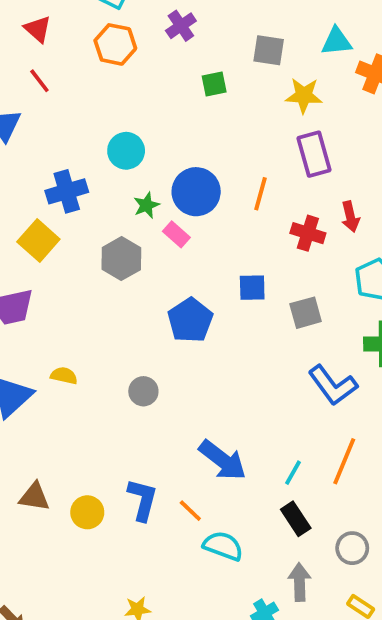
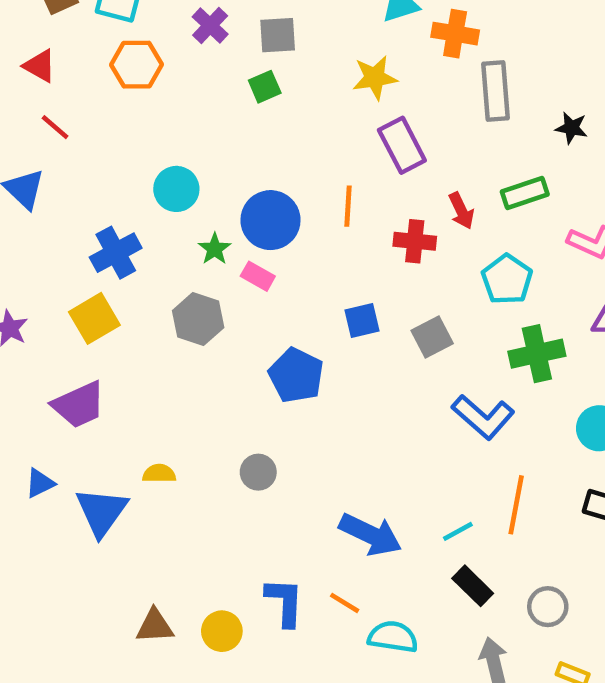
gray square: (269, 50) -> (278, 35), moved
yellow square: (38, 240) -> (94, 318), turned 30
cyan line: (293, 473) -> (458, 531), turned 44

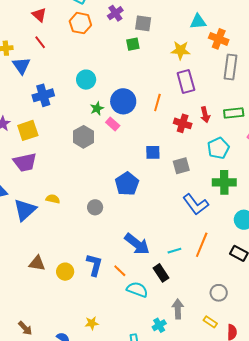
blue cross: (116, 253) -> (43, 95), moved
yellow square: (94, 318) -> (28, 130), moved
blue pentagon: (296, 375) -> (127, 184), moved
black rectangle: (473, 586) -> (161, 273), moved
gray circle: (548, 607) -> (219, 293), moved

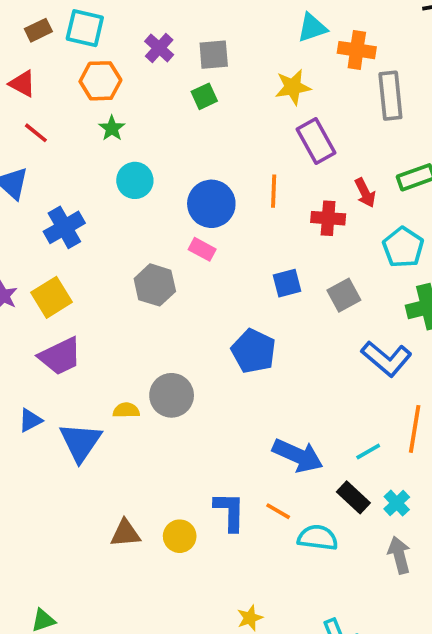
green star: (97, 108) -> (112, 128), moved
gray circle: (95, 207) -> (172, 395), moved, size x1.5
cyan cross: (159, 325) -> (397, 503), moved

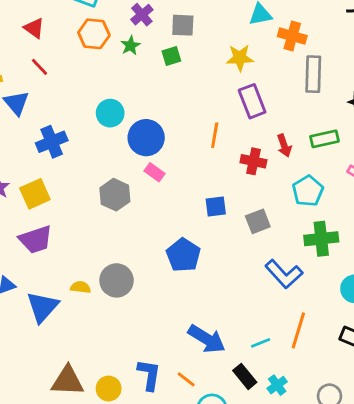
green star: (112, 128) -> (130, 46), moved
blue circle: (211, 204) -> (146, 138), moved
brown triangle: (125, 533) -> (68, 381), size x1.4

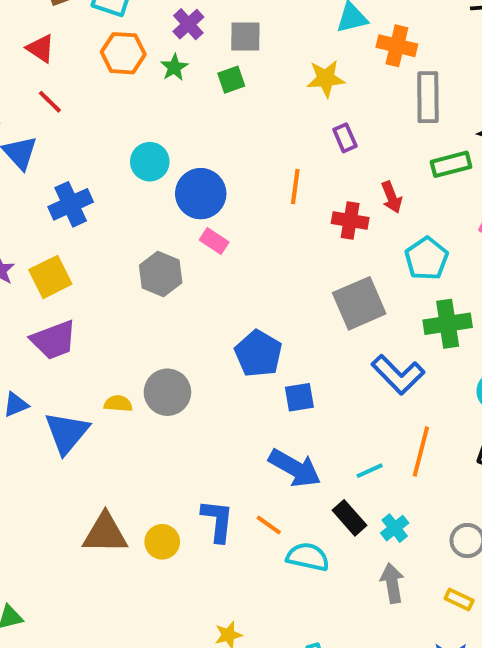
purple rectangle: (252, 101) -> (345, 138), size x0.6
green rectangle: (324, 139) -> (451, 164), moved
blue square: (216, 207) -> (299, 397), moved
gray square: (258, 221) -> (359, 303), size x1.5

